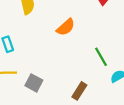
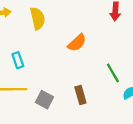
brown rectangle: (79, 91) -> (80, 95), moved, turned -48

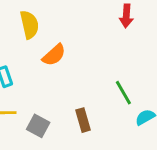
orange semicircle: (77, 43) -> (54, 55), moved

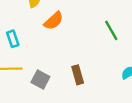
green line: (123, 93) -> (111, 30), moved

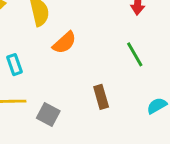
brown rectangle: (78, 75) -> (101, 97), moved

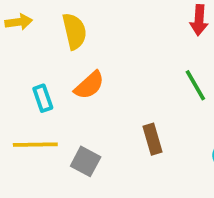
orange semicircle: (64, 43) -> (89, 85), moved

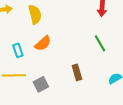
gray square: (86, 161) -> (41, 84), turned 35

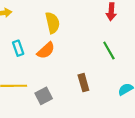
yellow semicircle: (35, 14) -> (52, 23), moved
cyan rectangle: (18, 50) -> (18, 48), moved

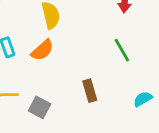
gray square: (44, 96) -> (40, 107), turned -35

